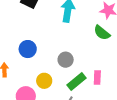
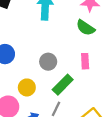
pink rectangle: (97, 77) -> (85, 61), moved

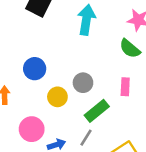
yellow circle: (27, 87) -> (57, 97), moved

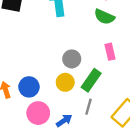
blue circle: (35, 69) -> (29, 87), moved
yellow circle: (57, 97) -> (65, 82), moved

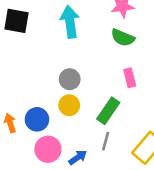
gray circle: (72, 59) -> (70, 79), moved
yellow circle: (65, 82) -> (69, 105), moved

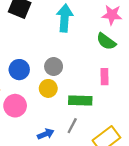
green rectangle: (108, 111) -> (80, 100), turned 45
blue circle: (37, 119) -> (19, 70), moved
pink circle: (48, 149) -> (15, 106), moved

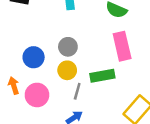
pink rectangle: (104, 77) -> (122, 46), size x1.6
gray line: (72, 126) -> (77, 91), moved

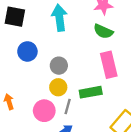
blue circle: (34, 57) -> (27, 51), moved
pink circle: (37, 95) -> (44, 111), moved

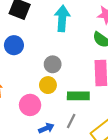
blue circle: (27, 51) -> (14, 45), moved
gray line: (68, 107) -> (71, 121), moved

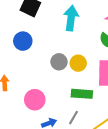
yellow circle: (48, 85) -> (78, 63), moved

